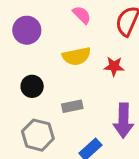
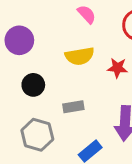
purple circle: (27, 30) -> (19, 40), moved

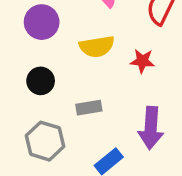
purple circle: (19, 40) -> (42, 22), moved

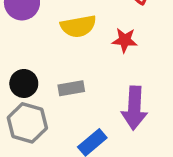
black circle: (41, 81) -> (24, 83), moved

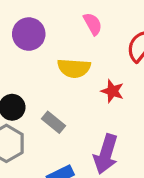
gray rectangle: (71, 88) -> (54, 122), turned 35

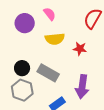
pink semicircle: (93, 24) -> (50, 14), moved
gray rectangle: (54, 122) -> (48, 73), size x1.5

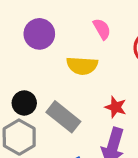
pink semicircle: (50, 14) -> (102, 29), moved
red star: (80, 49) -> (116, 107), moved

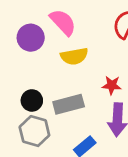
pink semicircle: (102, 29) -> (63, 22), moved, size x1.5
gray rectangle: (63, 117) -> (69, 104), turned -40

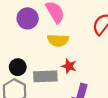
red star: (112, 85) -> (69, 66), moved

